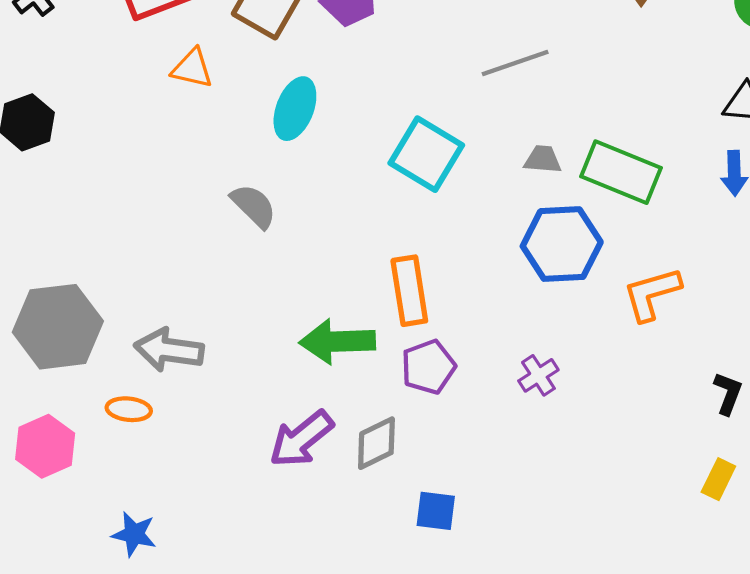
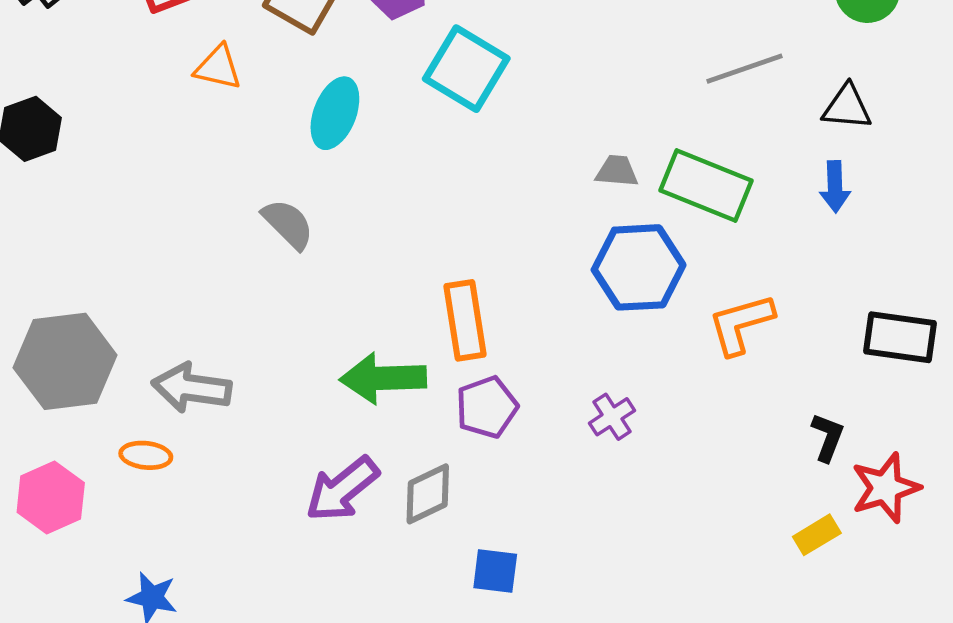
gray line: (515, 63) -> (745, 69), moved
cyan square: (426, 154) -> (466, 69), moved
yellow rectangle: (718, 479) -> (817, 535), turned 33

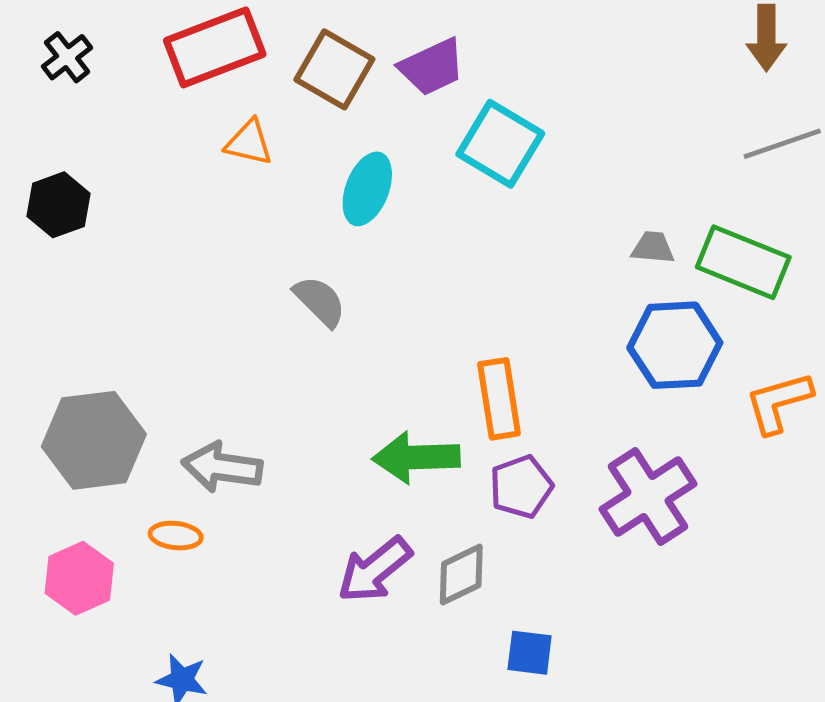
purple cross: (612, 417) -> (648, 496), size x2.0

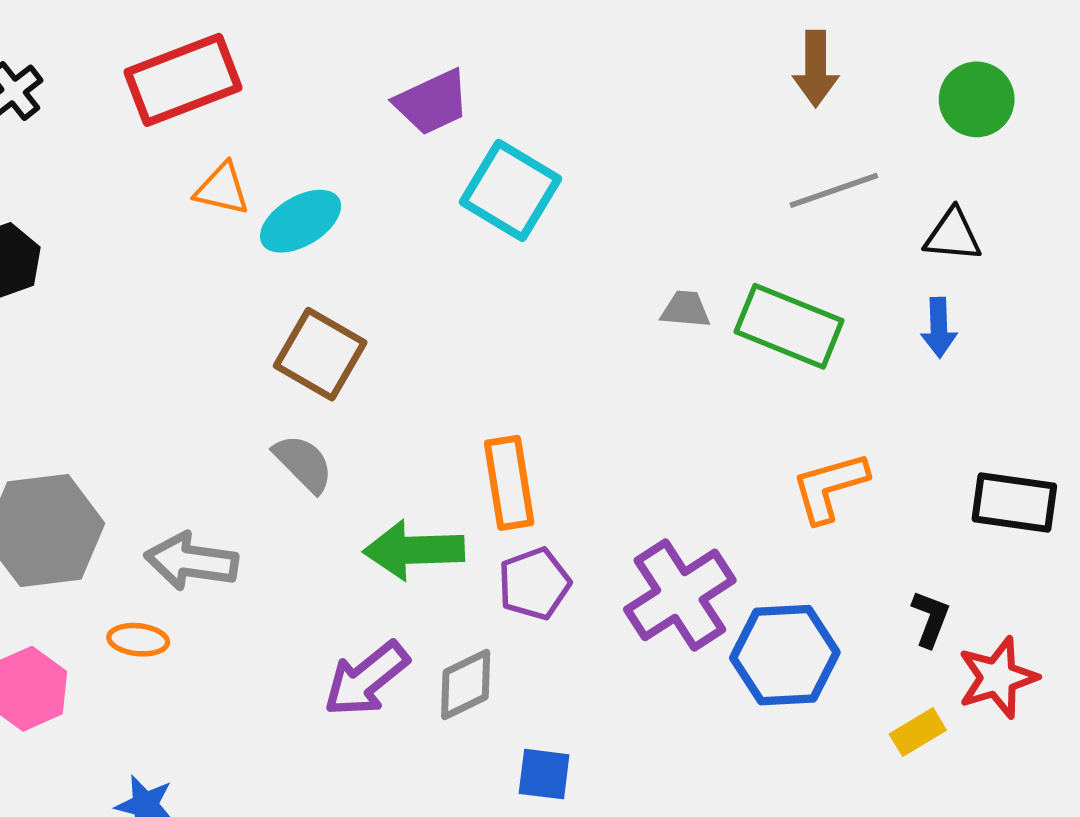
brown square: (334, 69) -> (320, 354), moved
cyan ellipse: (367, 189) -> (301, 221), moved, turned 38
gray semicircle: (320, 301) -> (303, 463), moved
blue hexagon: (675, 345) -> (785, 655), moved

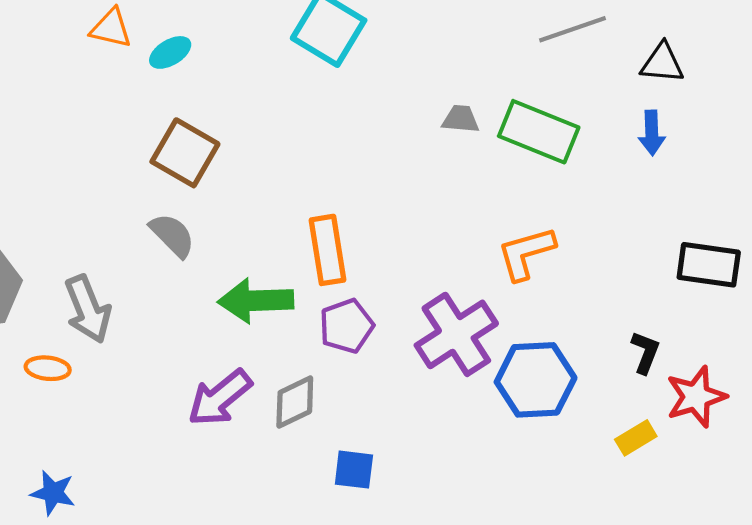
cyan ellipse: (301, 221) -> (170, 52), size x0.7
orange L-shape: (830, 487) -> (526, 253), moved
gray arrow: (191, 561) -> (88, 309), turned -120

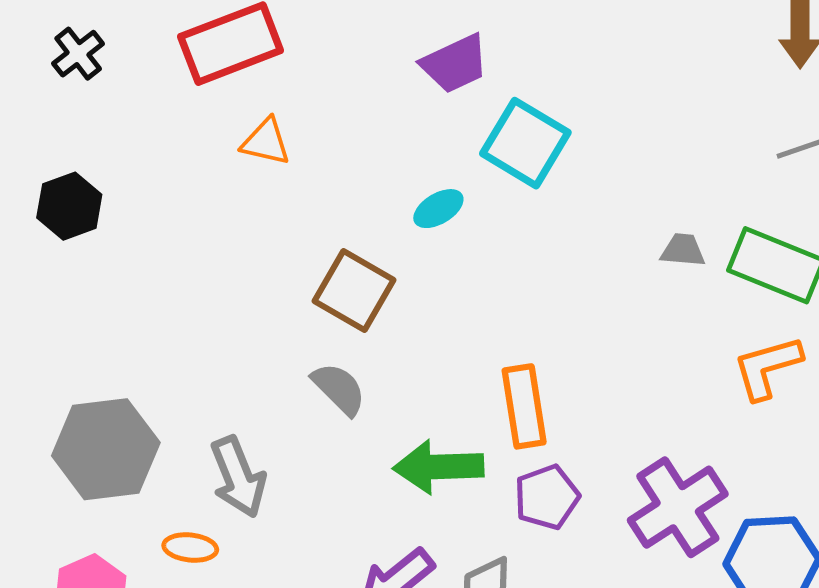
cyan ellipse: (170, 52) -> (438, 209), moved
orange L-shape: (526, 253) -> (767, 367), moved

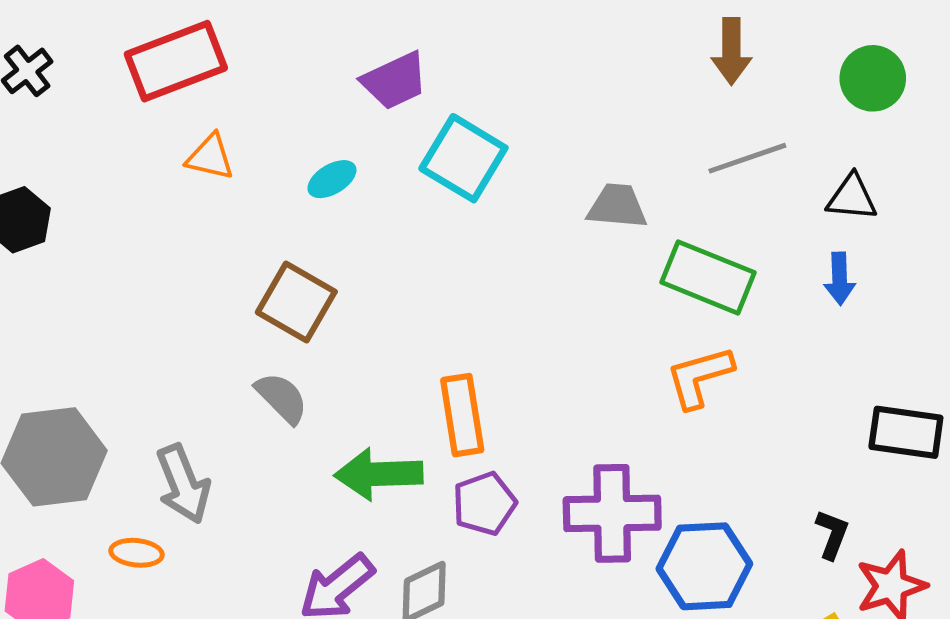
cyan ellipse: (438, 209) -> (332, 179), moved
gray trapezoid: (683, 250) -> (617, 206), moved, size x1.4
purple cross: (678, 507) -> (612, 513), turned 32

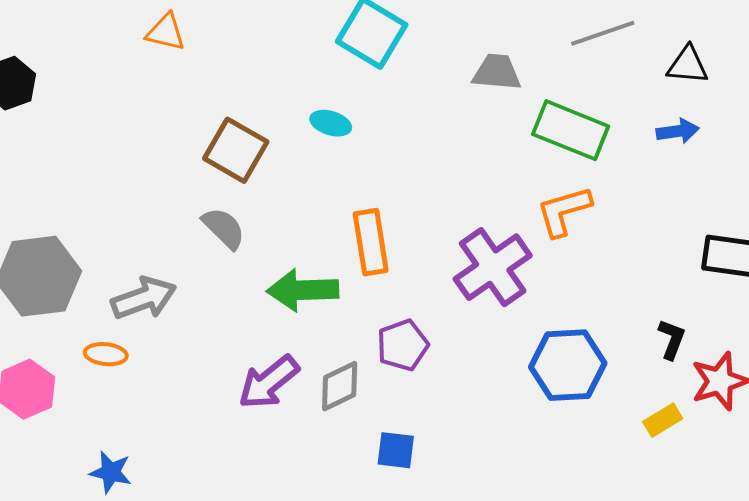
cyan ellipse: (332, 179) -> (331, 123), moved, turned 48
blue arrow: (840, 279) -> (678, 131), turned -96
gray arrow: (183, 484) -> (144, 298), turned -88
purple pentagon: (484, 504) -> (403, 345), moved
purple cross: (612, 513) -> (493, 267), moved, turned -34

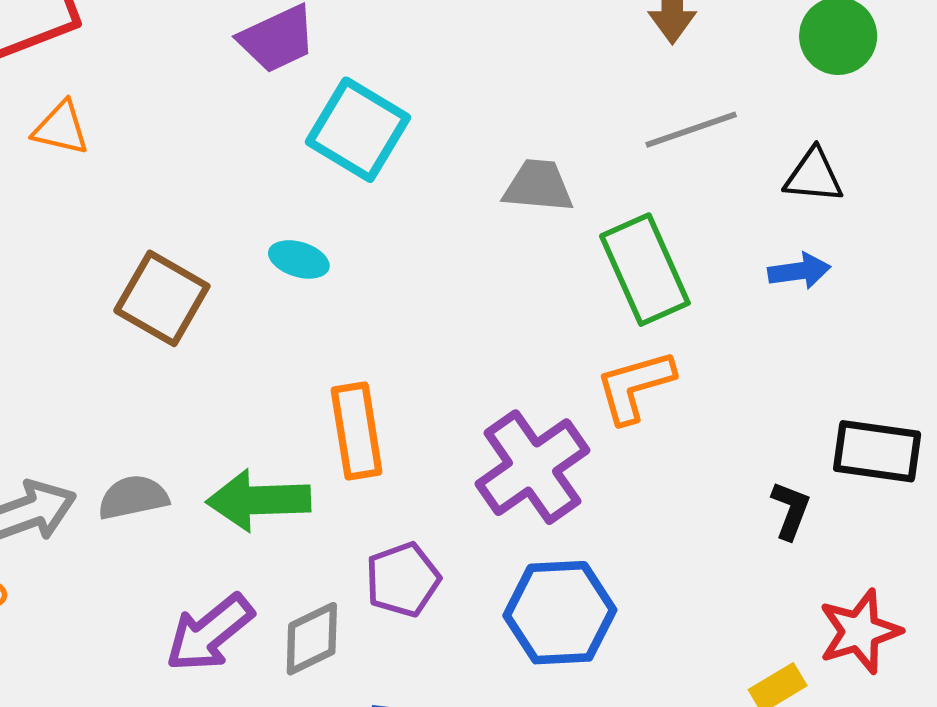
green rectangle: (571, 130) -> (645, 270), turned 44
gray semicircle: (224, 228) -> (133, 497), moved, turned -57
black L-shape: (672, 339) -> (791, 510), moved
blue hexagon: (568, 365) -> (560, 613), moved

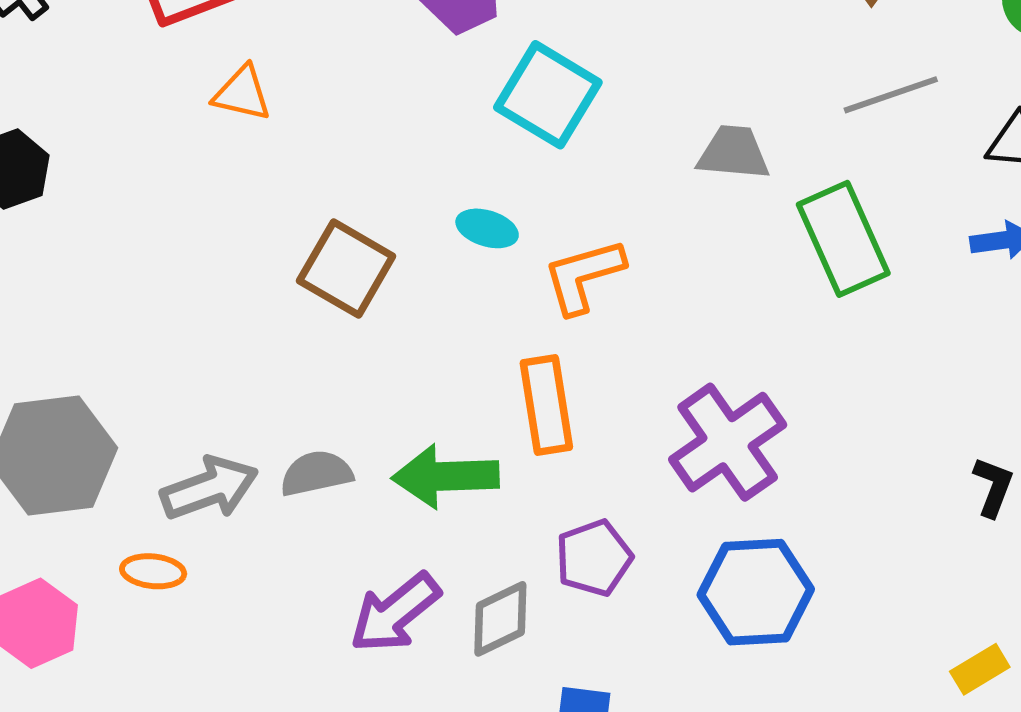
orange L-shape: (635, 386) -> (584, 276), moved

